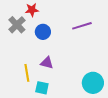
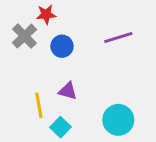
cyan circle: (93, 83) -> (118, 120), moved
cyan square: (42, 88) -> (61, 127), turned 32

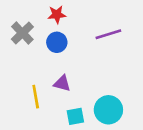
red star: (46, 14) -> (57, 14), moved
cyan square: (61, 127) -> (75, 116), moved, turned 36

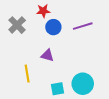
blue circle: (57, 42) -> (53, 27), moved
purple triangle: (62, 83) -> (47, 55), moved

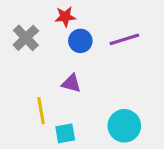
cyan square: (57, 89) -> (65, 133), moved

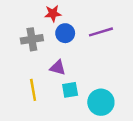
gray cross: (26, 38) -> (32, 39), moved, turned 35
cyan square: (65, 133) -> (70, 90), moved

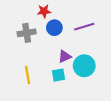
purple triangle: (58, 68) -> (65, 57), moved, turned -40
cyan circle: (101, 102) -> (84, 66), moved

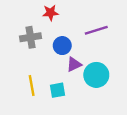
blue circle: (54, 28) -> (62, 46), moved
cyan square: (58, 75) -> (58, 90), moved

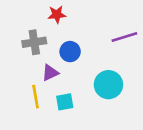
purple line: (96, 30) -> (124, 37), moved
purple triangle: (74, 64) -> (50, 73), moved

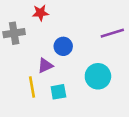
red star: (57, 14) -> (40, 13), moved
gray cross: (34, 42) -> (14, 33), moved

